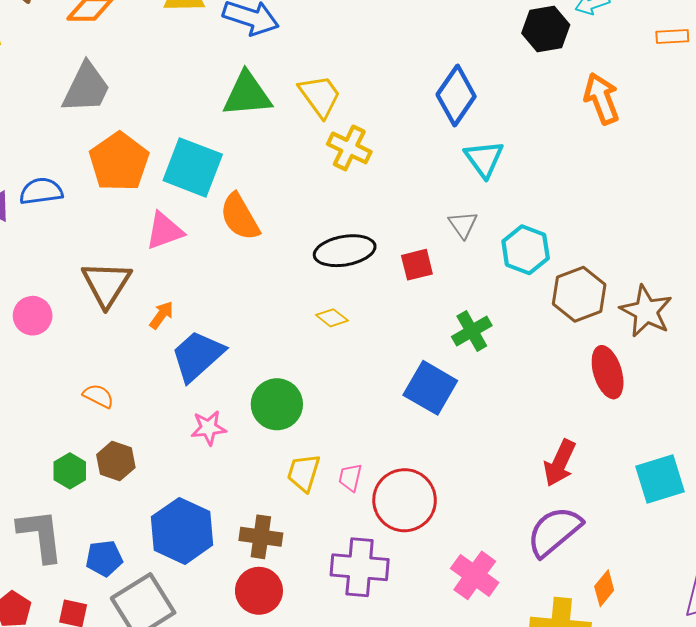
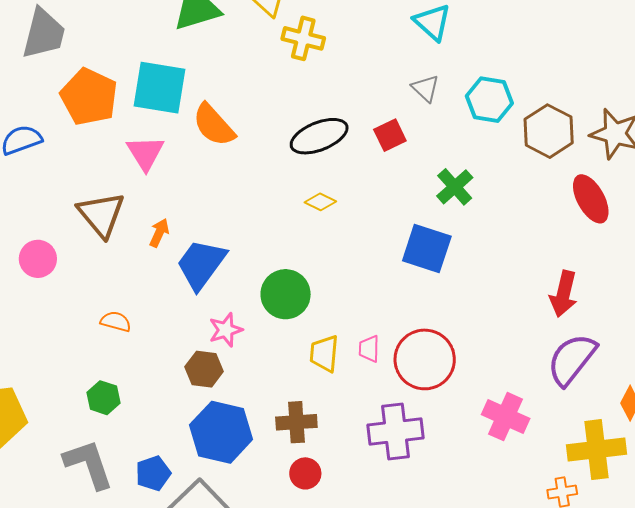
pink triangle: (164, 231) -> (145, 153), turned -30
brown hexagon: (116, 461) -> (204, 369), moved
red circle: (259, 591) -> (305, 473), size x0.7

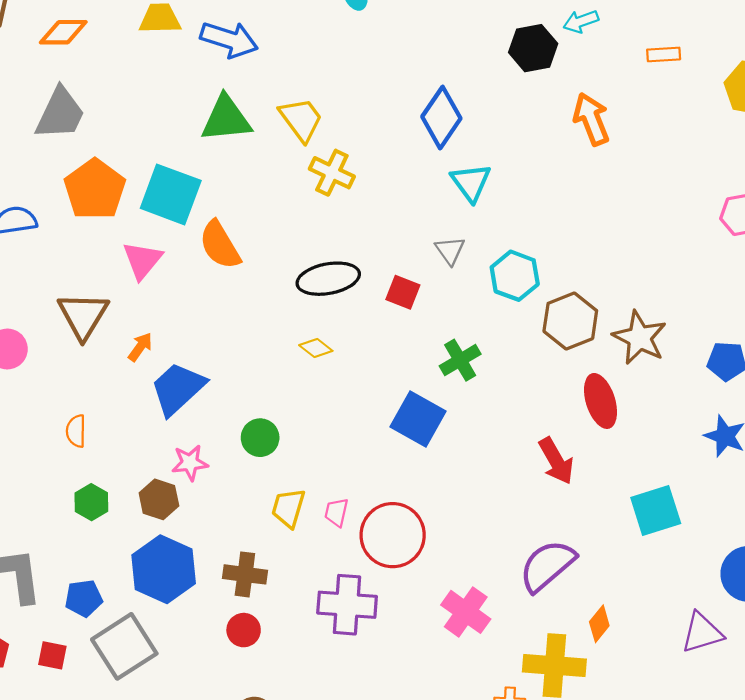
red square: (390, 135) -> (403, 292), turned 36
green circle: (286, 294) -> (260, 438), size x0.7
red arrow: (564, 294) -> (556, 461), moved, turned -54
orange semicircle: (116, 322) -> (76, 431), turned -116
green hexagon: (103, 398) -> (91, 502), moved

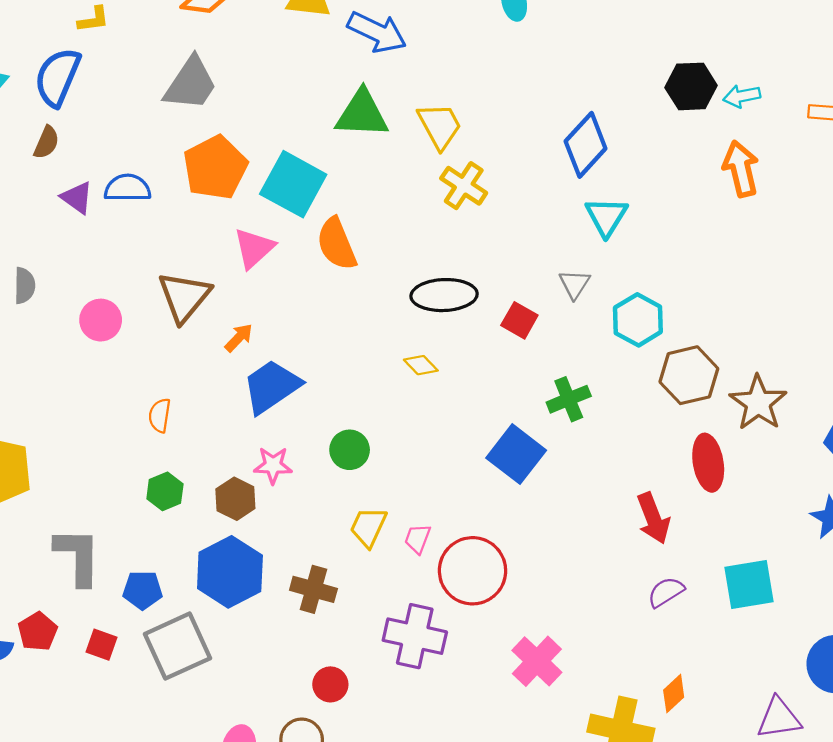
cyan arrow: (581, 21) -> (742, 96), moved
purple semicircle: (547, 566) -> (666, 592), moved, size x0.6
red circle: (244, 630) -> (330, 684), moved

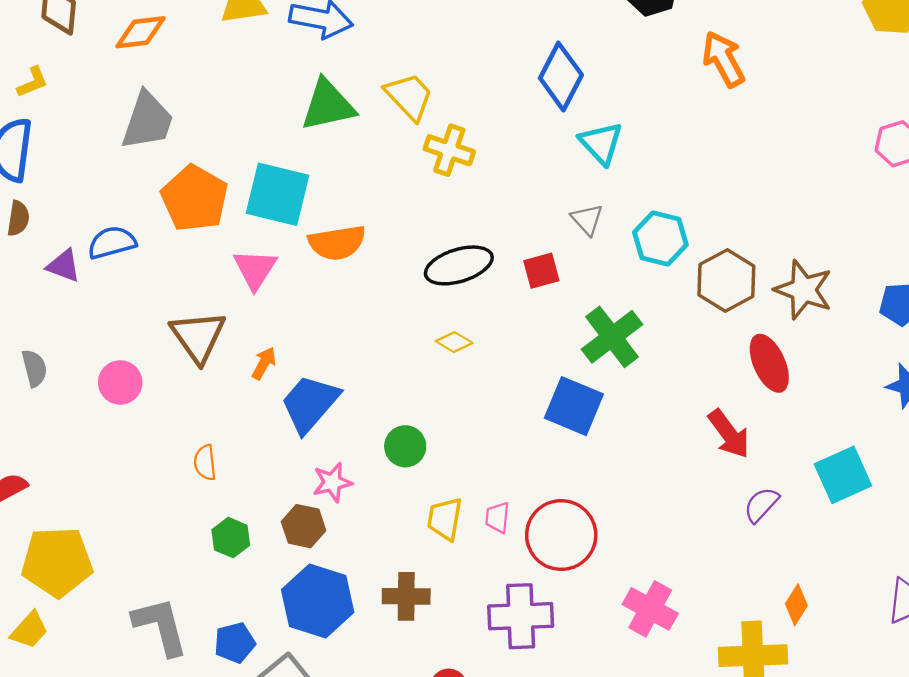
orange semicircle: (337, 244) -> (337, 243), turned -62
red square: (519, 320) -> (541, 271), turned -30
green cross: (569, 399) -> (612, 337), size x1.4

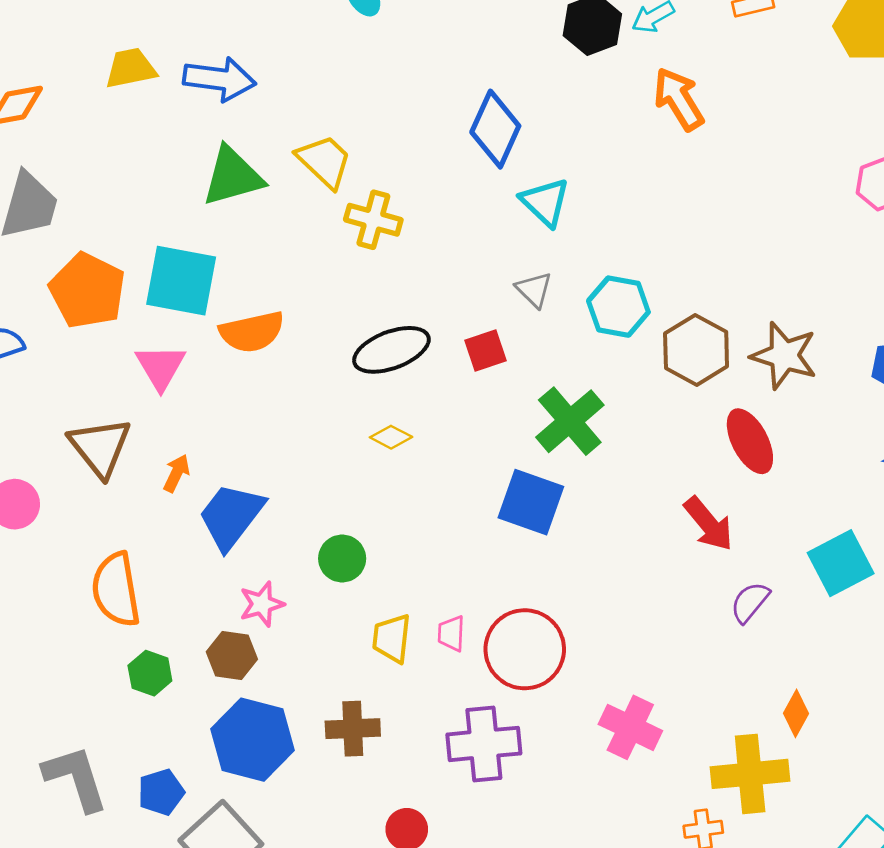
orange semicircle: (205, 463) -> (116, 590), size x1.8

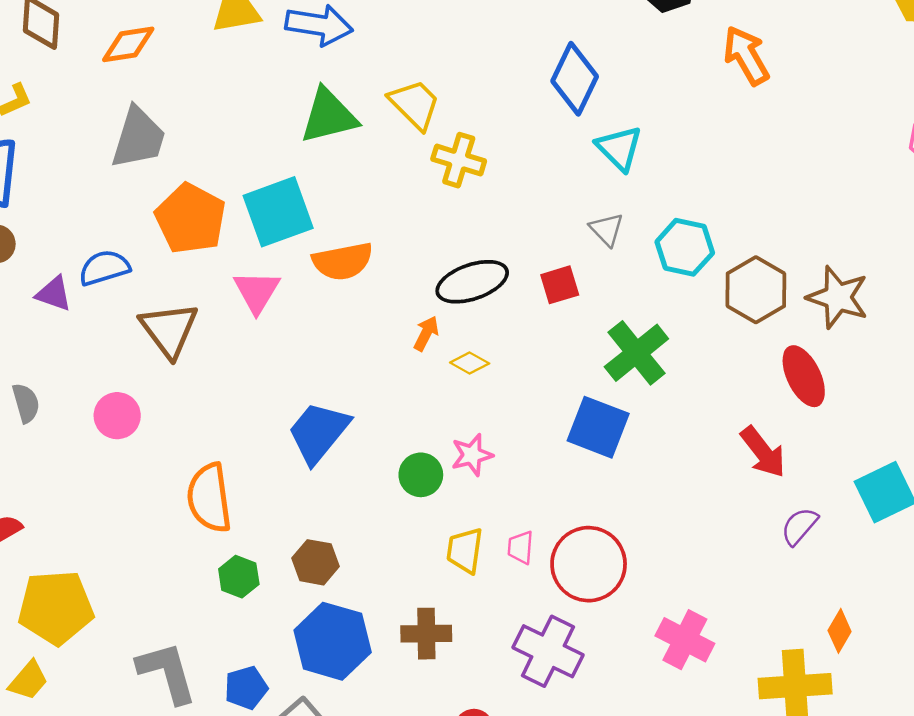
cyan square: (181, 281) -> (278, 212), turned -32
brown triangle: (100, 447) -> (169, 330), moved
orange arrow: (176, 473) -> (426, 333), moved
pink star: (262, 604) -> (472, 455), moved
purple cross: (484, 744) -> (548, 651), turned 30

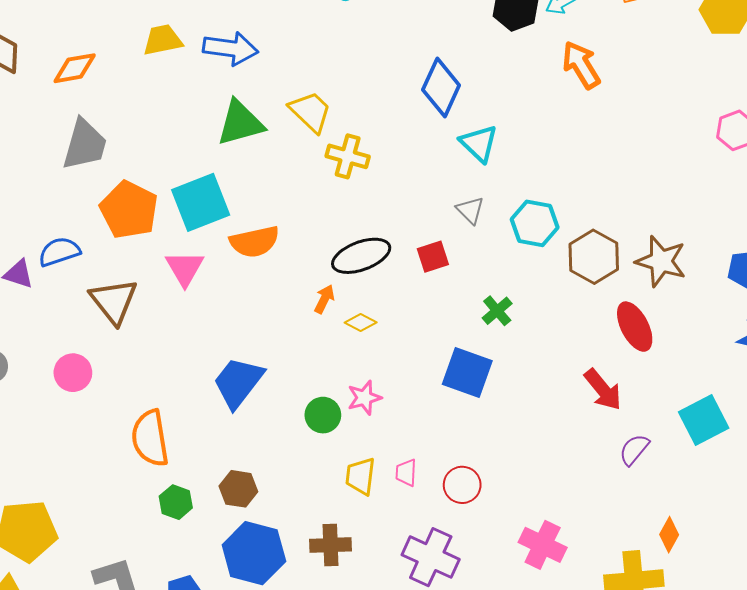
green cross: (636, 353) -> (497, 311), size x0.6
red circle: (589, 564) -> (462, 485), size x0.6

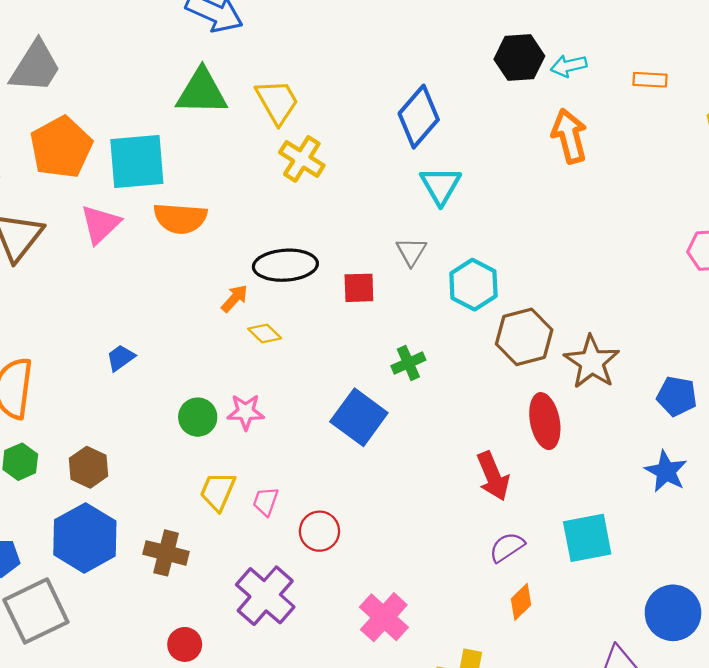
blue trapezoid: (238, 382) -> (121, 358), size x0.5
orange diamond: (669, 535) -> (521, 602), moved

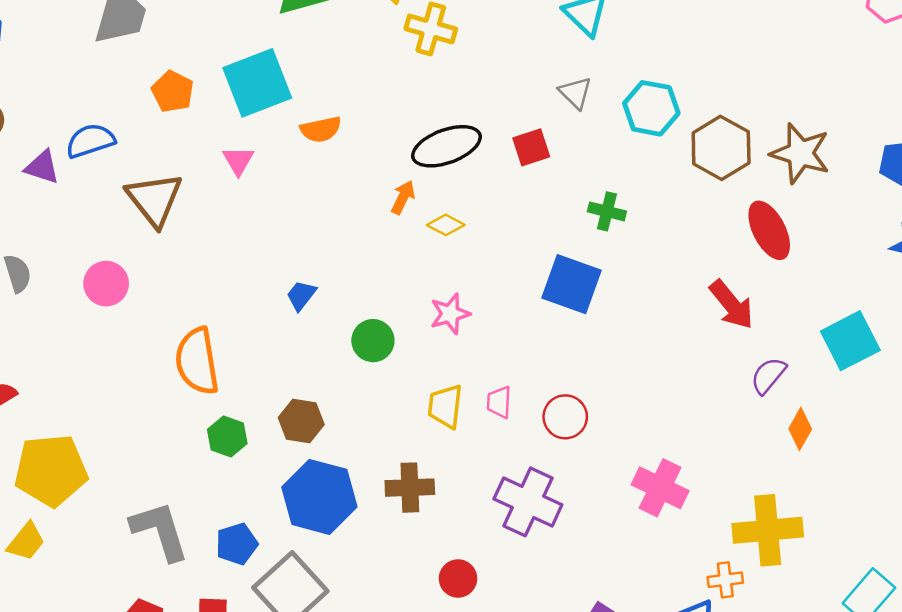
orange pentagon: (61, 147) -> (173, 91), size x0.6
orange semicircle: (180, 218) -> (321, 129), size x0.7
pink triangle: (100, 224) -> (238, 161), size x0.7
green cross: (408, 363) -> (607, 211), turned -36
green circle: (198, 417) -> (373, 341), moved

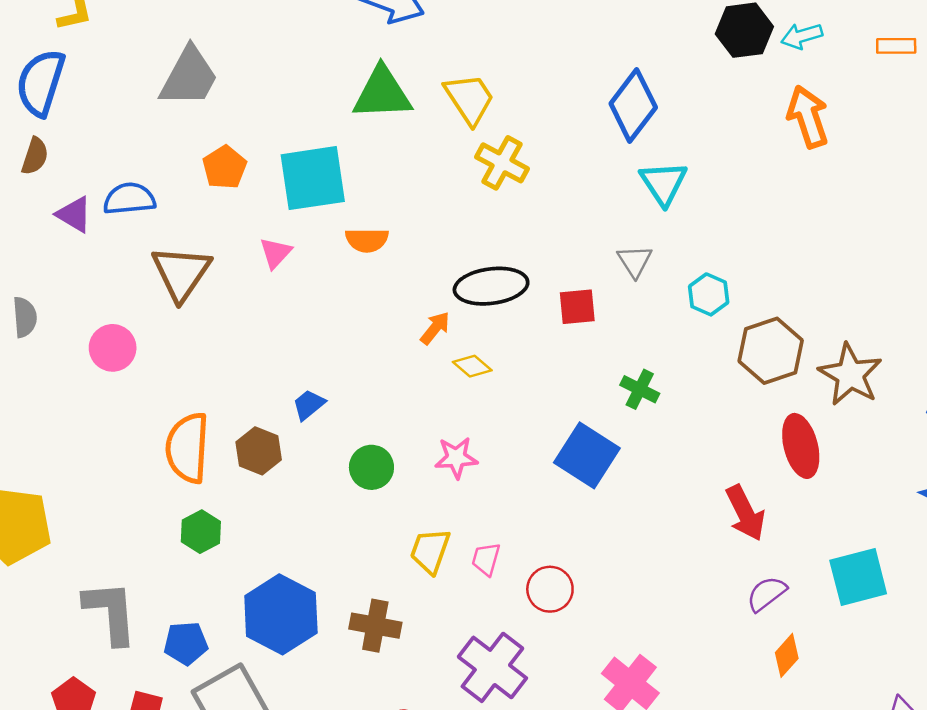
cyan hexagon: (651, 108) -> (709, 294), size x0.7
brown hexagon: (301, 421) -> (259, 451), moved

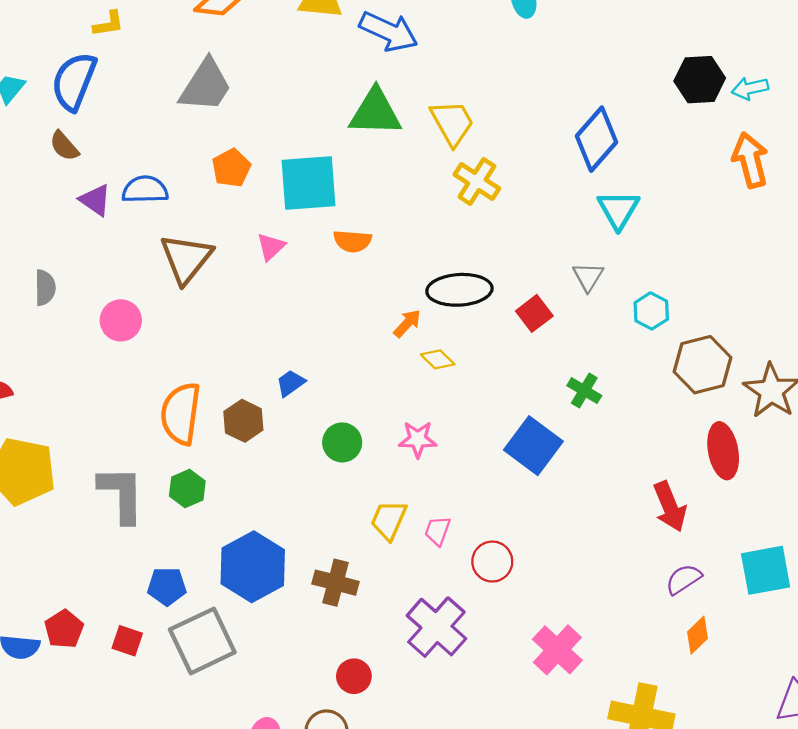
brown semicircle: (35, 156) -> (64, 146), turned 116
red square: (577, 307) -> (534, 313), turned -36
gray L-shape: (111, 612) -> (121, 494), moved

